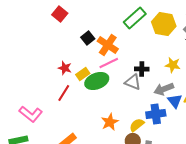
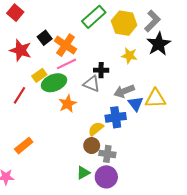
yellow star: (173, 65) -> (129, 56), moved
red star: (65, 68) -> (20, 50), moved, size x1.5
orange star: (110, 122) -> (68, 104), moved

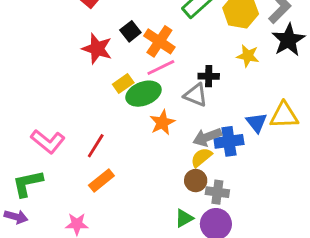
gray arrow: (124, 91) -> (207, 137), moved
red line: (19, 95) -> (96, 146), moved

